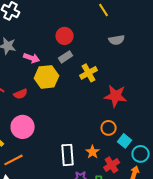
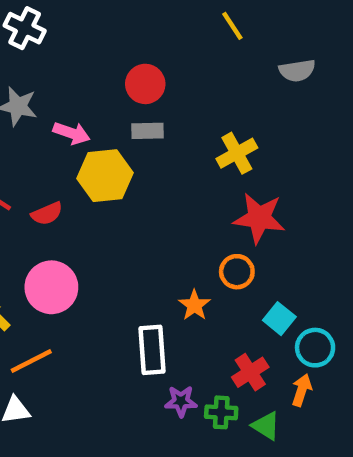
gray semicircle: (117, 40) -> (297, 71), moved
gray rectangle: (66, 57) -> (147, 131), turned 32
yellow cross: (89, 73) -> (237, 153), moved
orange circle: (109, 128) -> (237, 272), moved
orange star: (93, 152) -> (194, 305), moved

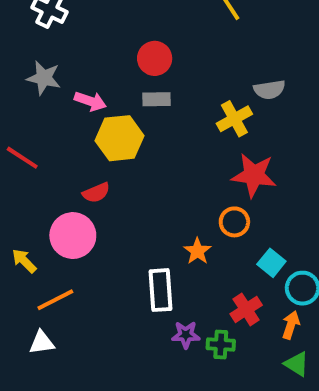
gray semicircle: (297, 71) -> (269, 90), moved
red semicircle: (47, 214) -> (96, 193), moved
green triangle: (266, 426) -> (297, 364), moved

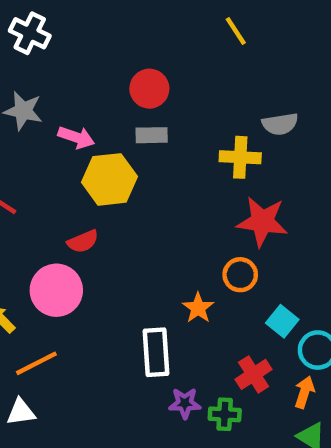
yellow cross: (234, 119) -> (240, 157), turned 32

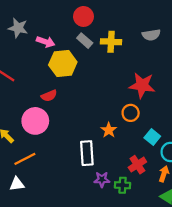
gray rectangle: (152, 135) -> (85, 41), turned 42
yellow cross: (240, 157) -> (111, 42), moved

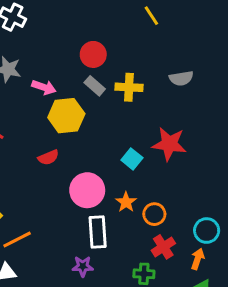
orange circle: (131, 113) -> (154, 214), moved
pink circle: (35, 121) -> (87, 190), moved
cyan square: (152, 137) -> (132, 159), moved
purple star: (102, 179) -> (83, 266), moved

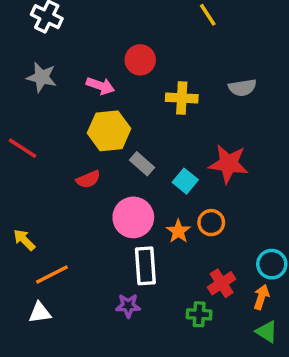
gray rectangle: (95, 86) -> (142, 164), moved
pink arrow: (44, 87) -> (100, 86), moved
orange circle: (154, 214) -> (211, 223), moved

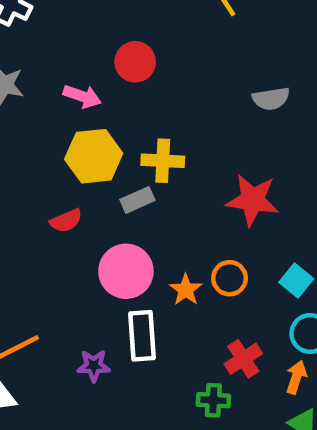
yellow cross: (182, 98) -> (163, 161), moved
gray rectangle: (142, 164) -> (137, 200), turned -65
cyan square: (185, 181) -> (296, 280), moved
purple star: (128, 306) -> (94, 366), moved

